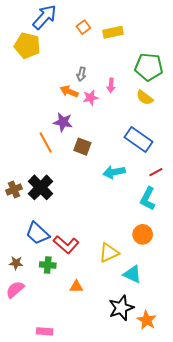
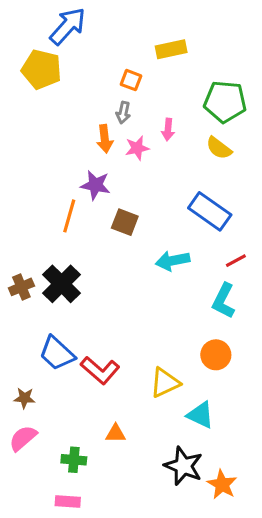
orange square: (83, 27) -> (131, 80), moved, turned -32
orange arrow: (69, 91) -> (105, 139), turned -120
orange line: (46, 143) -> (69, 216), turned 45
green cross: (48, 265) -> (74, 460), moved
black star: (121, 308) -> (183, 466), turned -30

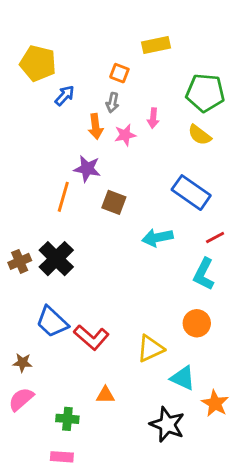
blue arrow: (68, 26) -> (65, 96), moved, size x0.6
orange star: (222, 484) -> (215, 403), moved

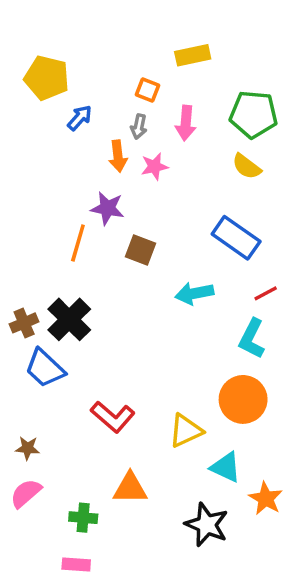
pink arrow: (153, 118) -> (186, 123), moved, size x1.4
blue trapezoid: (52, 322) -> (45, 368), moved
orange circle: (197, 323) -> (243, 399), size x1.4
orange triangle: (105, 395) -> (130, 488), size x1.5

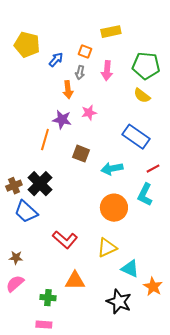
blue arrow: (80, 118) -> (56, 60), moved
pink star: (154, 166) -> (89, 113), moved
brown square: (141, 250) -> (81, 154), moved
orange circle: (243, 399) -> (114, 208), moved

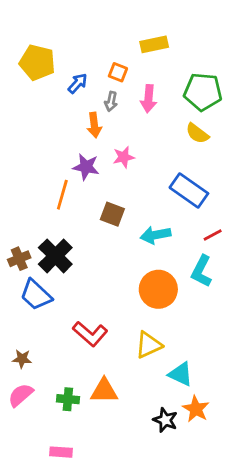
orange star: (153, 287) -> (196, 409), moved
green cross: (48, 298) -> (68, 399), moved
black star: (119, 302) -> (165, 420), size x0.7

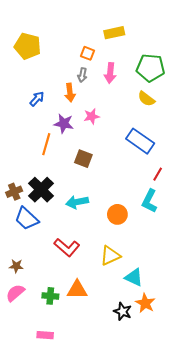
blue arrow: (78, 83) -> (37, 99), moved
cyan arrow: (156, 235) -> (77, 202), moved
red line: (213, 235) -> (158, 174), turned -32
orange circle: (158, 289) -> (117, 214), size x0.7

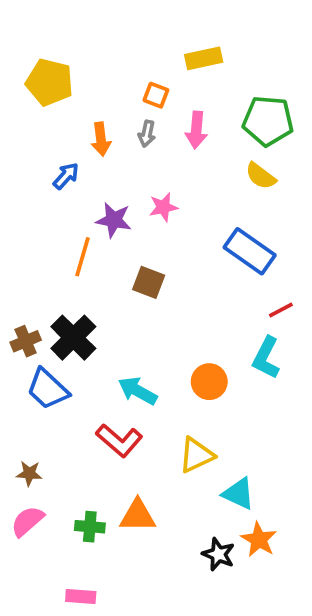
orange arrow: (70, 93) -> (101, 139), moved
red line: (158, 174) -> (281, 310), turned 32
cyan arrow: (77, 202) -> (138, 391), moved, turned 40

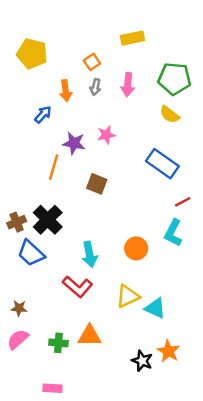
orange square: (156, 95) -> (92, 62), moved, turned 35
cyan arrow: (138, 391) -> (90, 254), turned -130
cyan triangle: (239, 494) -> (155, 308), moved

